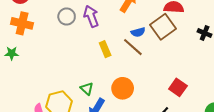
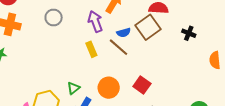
purple arrow: (91, 16) -> (95, 22), moved
red square: (178, 87) -> (142, 85), moved
green triangle: (87, 89) -> (74, 88), turned 40

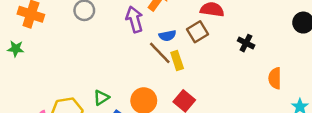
brown square: (148, 27) -> (197, 32), size x0.7
yellow rectangle: (91, 49) -> (177, 60), moved

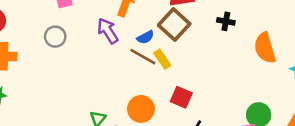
brown square: (197, 32) -> (174, 25), size x1.4
orange semicircle: (275, 78) -> (265, 48), size x1.4

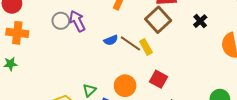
black cross: (226, 21) -> (200, 21), turned 32
purple arrow: (108, 31) -> (77, 21), moved
blue semicircle: (145, 37) -> (111, 40), moved

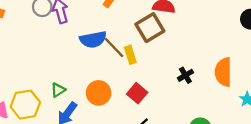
black cross: (200, 21) -> (185, 75), moved
blue semicircle: (111, 40) -> (93, 39), size x1.6

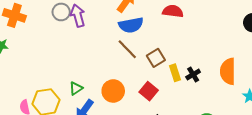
brown square: (150, 28) -> (156, 58), moved, size x0.7
blue semicircle: (93, 39) -> (131, 25), moved
yellow rectangle: (130, 55) -> (175, 73), moved

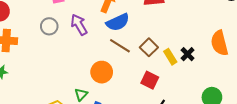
purple arrow: (78, 16) -> (79, 25), moved
orange circle: (113, 91) -> (102, 72), moved

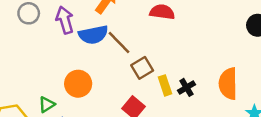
blue semicircle: (118, 22) -> (93, 35), moved
brown line: (120, 46) -> (119, 43), moved

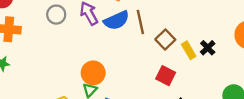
brown line: (119, 43) -> (140, 22), turned 45
orange circle: (78, 84) -> (93, 73), moved

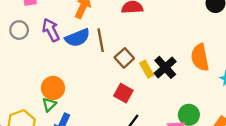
black cross: (208, 48) -> (165, 67), size x1.5

